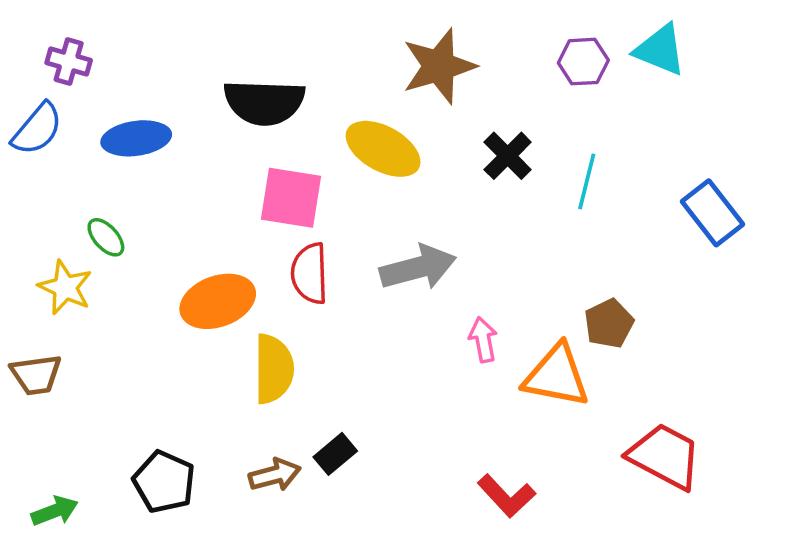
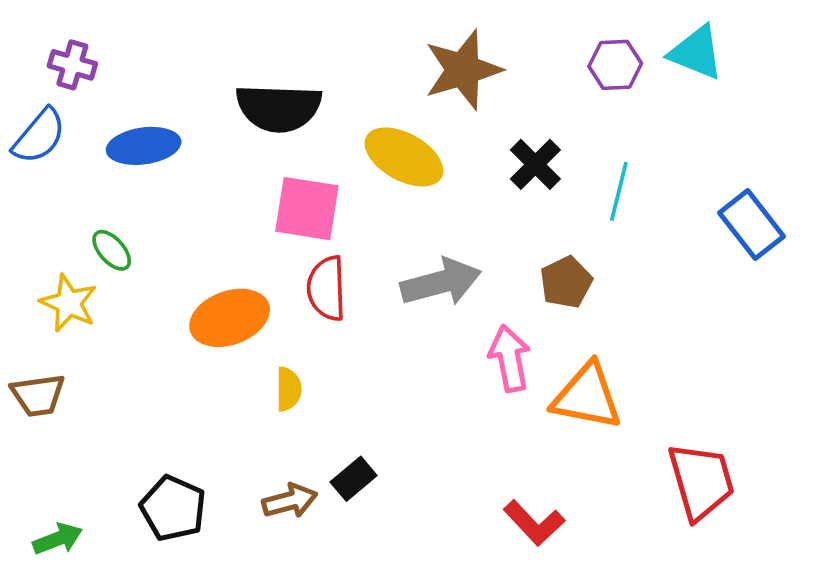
brown pentagon: (609, 323) -> (566, 282), moved
pink arrow: (483, 340) -> (510, 358), size x1.4
yellow semicircle: (274, 369) -> (289, 389), size x0.6
red trapezoid: (665, 456) -> (701, 481), turned 46

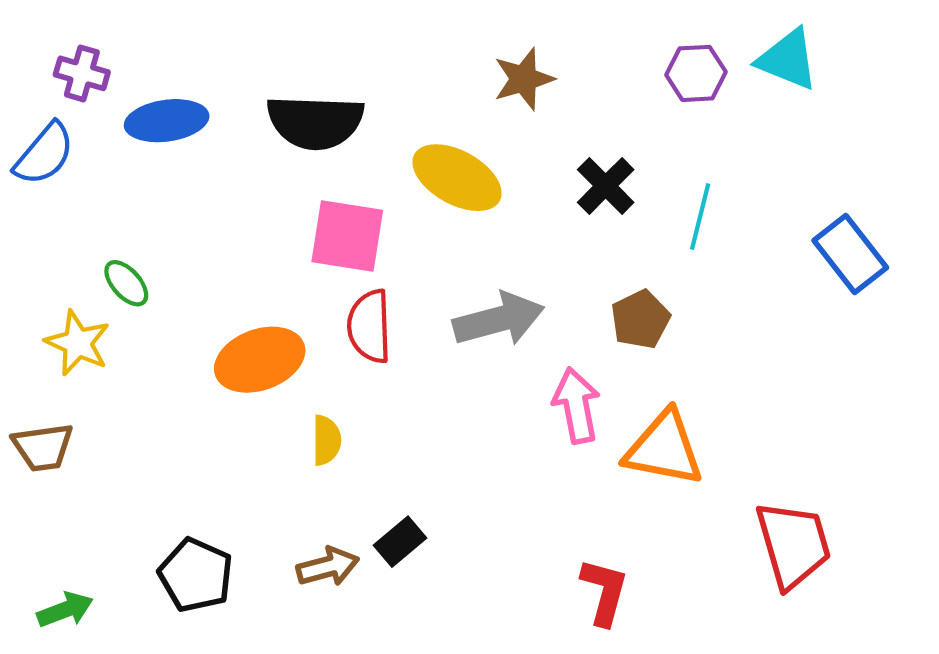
brown star: (463, 70) -> (524, 79), size x0.7
blue ellipse: (144, 146) -> (167, 121), moved
red L-shape: (534, 523) -> (604, 592), turned -122

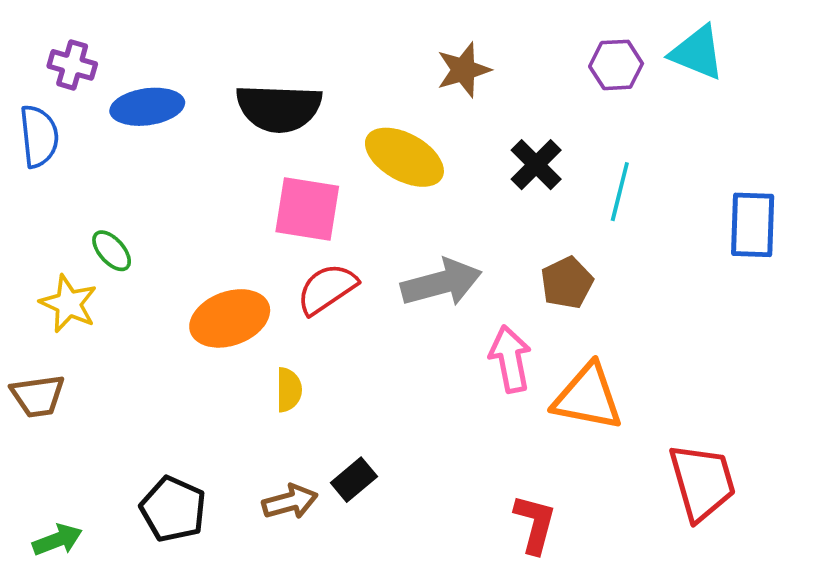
blue semicircle: (44, 154) -> (39, 136), turned -46
blue rectangle: (850, 254) -> (753, 225), turned 40
red semicircle: (369, 326) -> (327, 289), turned 58

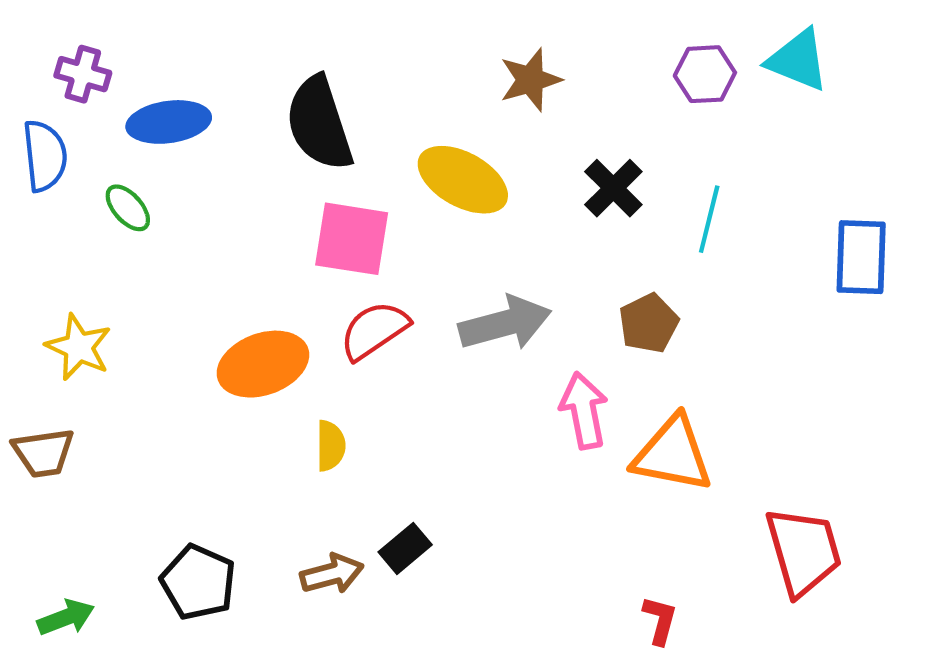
black semicircle: (279, 108) -> (319, 123), turned 70
green ellipse: (112, 251) -> (128, 208), moved
red L-shape: (535, 524) -> (660, 620), moved, size x0.7

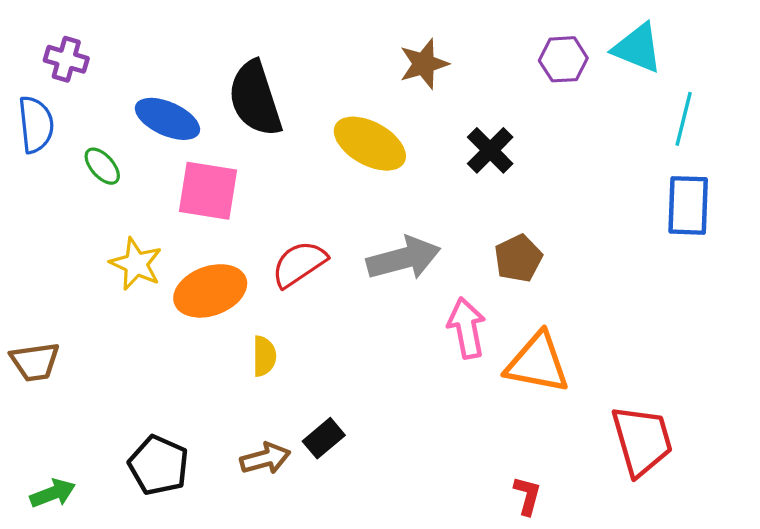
blue ellipse: (169, 122) -> (167, 119), moved, turned 32
cyan line: (709, 219) -> (684, 119), moved
pink square: (352, 239) -> (208, 191), moved
yellow star: (79, 347) -> (136, 264), moved

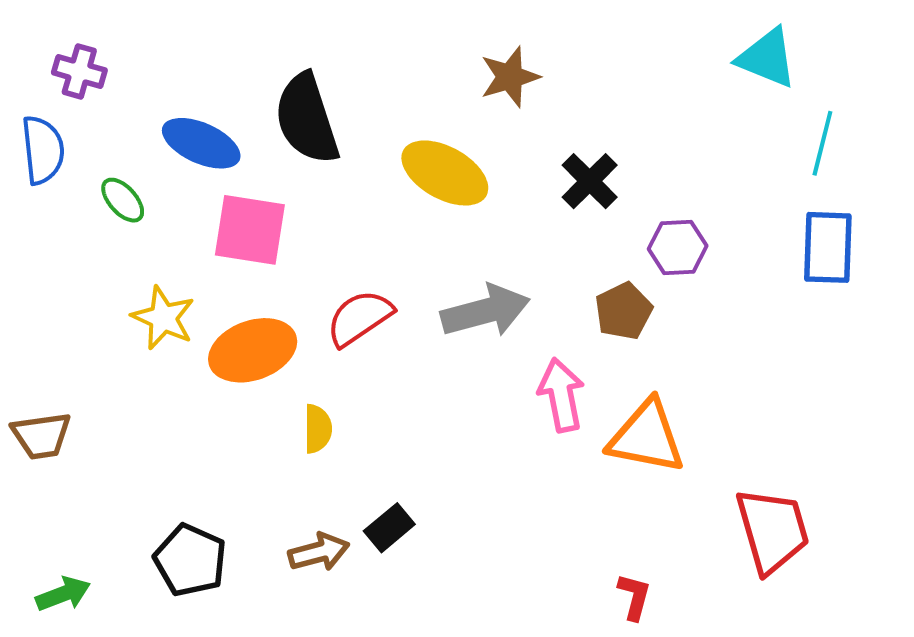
purple hexagon: (563, 59) -> (678, 247), moved

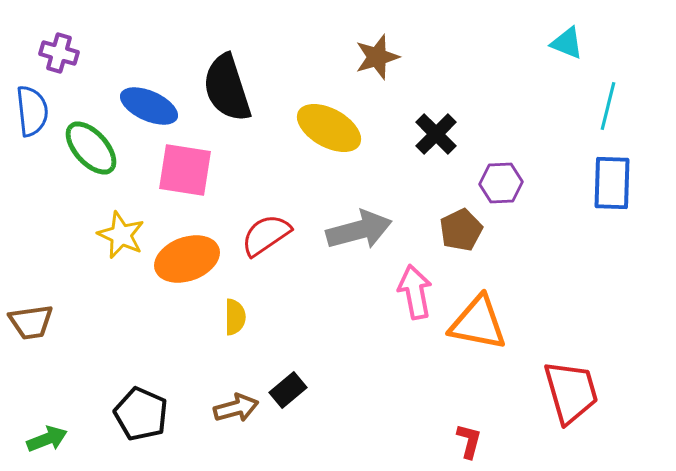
cyan triangle: (767, 58) -> (567, 43), size x0.7
green ellipse: (123, 200) -> (91, 148), size x1.6

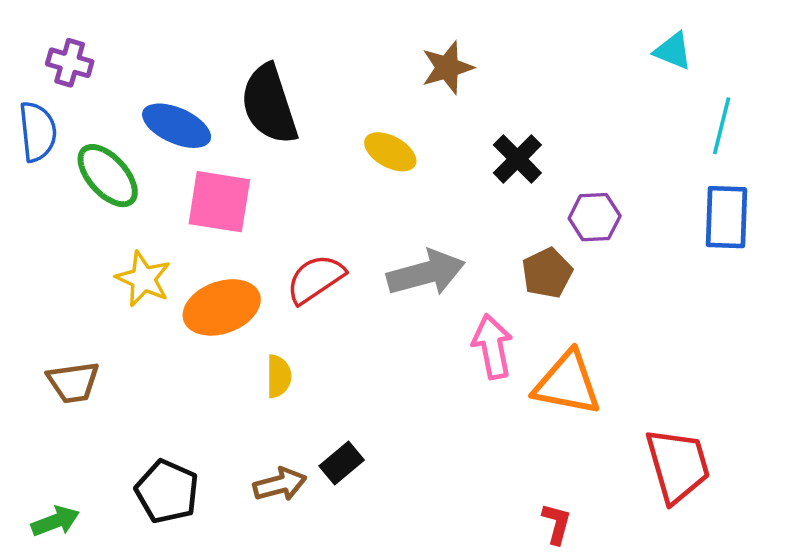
yellow ellipse: (329, 128) -> (390, 152), size x0.7
brown trapezoid: (31, 322) -> (73, 382), moved

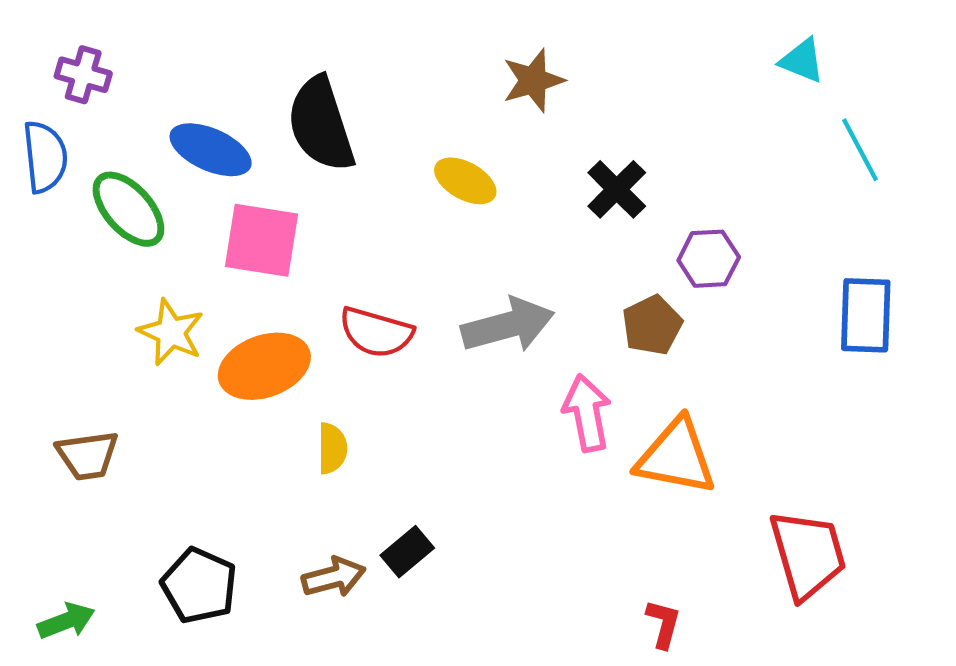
cyan line: (722, 126) -> (860, 150), turned -42
blue rectangle: (726, 217) -> (866, 315), moved
red semicircle: (315, 279) -> (376, 332), turned -130

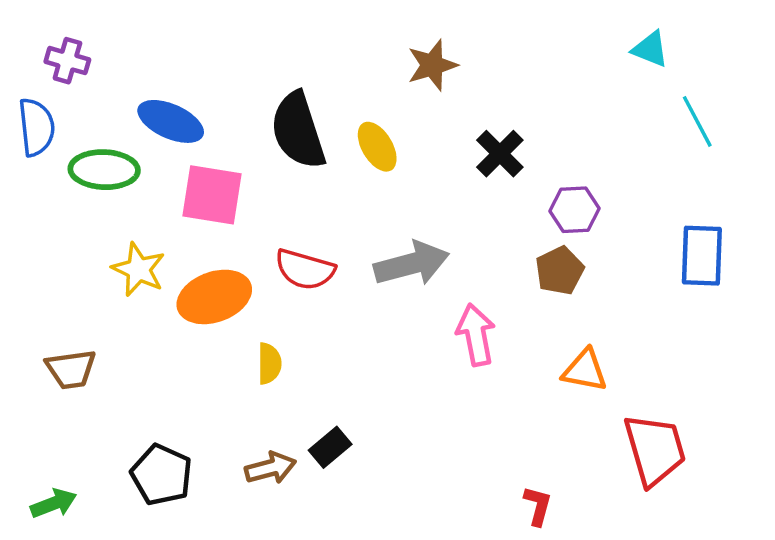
black semicircle: (321, 124) -> (298, 131), moved
yellow ellipse: (465, 181) -> (377, 147), turned 30
green ellipse: (128, 209) -> (104, 170), turned -46
brown pentagon: (652, 325) -> (560, 271), moved
orange triangle: (676, 457) -> (585, 370), moved, size x0.7

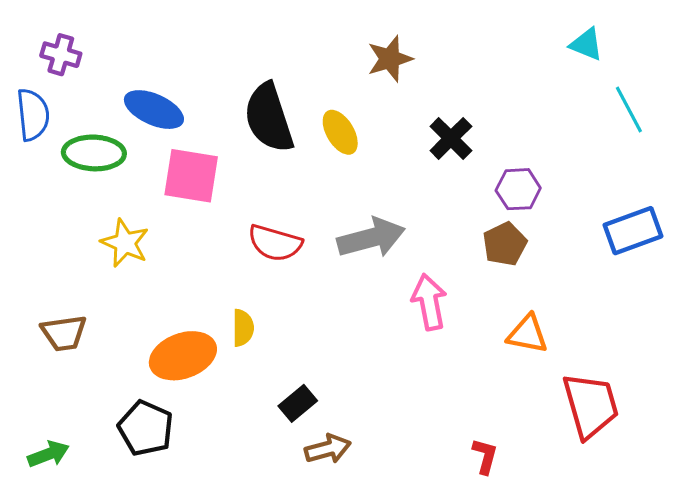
blue rectangle: (702, 256) -> (633, 231), turned 68
orange ellipse: (214, 297) -> (183, 356), moved
brown arrow: (270, 468) -> (328, 449), moved

